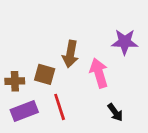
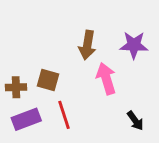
brown arrow: (70, 54) -> (87, 45), moved
black arrow: (115, 112) -> (135, 121), moved

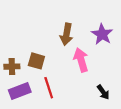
purple star: (134, 45) -> (102, 34), turned 30

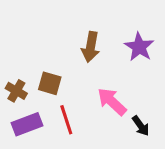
pink arrow: (81, 60) -> (112, 102), moved, turned -30
brown cross: (12, 67) -> (16, 91), turned 32

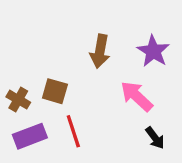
pink arrow: (112, 102) -> (137, 96), moved

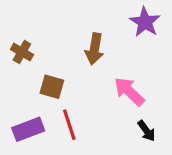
purple star: (153, 51) -> (145, 22), moved
brown cross: (18, 100) -> (22, 52), moved

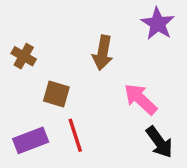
black arrow: (146, 131) -> (159, 142), size x1.4

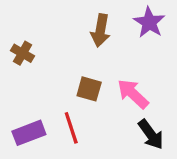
brown arrow: (103, 53) -> (100, 30), moved
brown square: (56, 94) -> (89, 89), moved

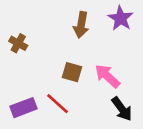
red line: (71, 128) -> (58, 104), turned -30

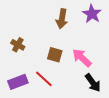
brown cross: (18, 43) -> (18, 45), moved

